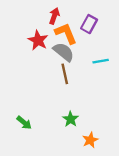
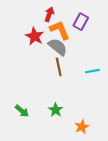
cyan line: (101, 61) -> (92, 71), moved
green star: (71, 119) -> (56, 110), moved

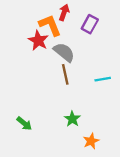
red arrow: (49, 14) -> (64, 12), moved
orange L-shape: (60, 30) -> (50, 25), moved
green star: (56, 110) -> (72, 119), moved

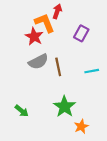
purple rectangle: (90, 24) -> (81, 33), moved
gray semicircle: (64, 52) -> (38, 62), moved, turned 114
green star: (72, 119) -> (64, 107), size x1.5

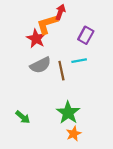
orange L-shape: (45, 23) -> (47, 24), turned -85
cyan line: (92, 71) -> (79, 61), moved
orange star: (81, 126) -> (74, 134), moved

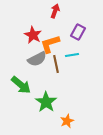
orange L-shape: (47, 24) -> (50, 44), moved
green star: (68, 113) -> (46, 102), moved
green arrow: (23, 117) -> (21, 85), moved, size x1.5

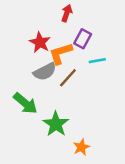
purple rectangle: (78, 32) -> (83, 39), moved
cyan line: (72, 55) -> (97, 61), moved
brown line: (56, 64) -> (68, 78), turned 54

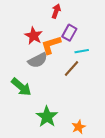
brown line: (68, 78) -> (71, 68), moved
green star: (56, 124) -> (47, 117), moved
orange star: (81, 147) -> (79, 127), moved

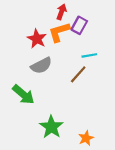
purple rectangle: (69, 33) -> (79, 25), moved
orange L-shape: (51, 45) -> (59, 32), moved

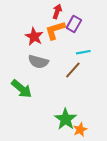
gray semicircle: (41, 66) -> (38, 62), turned 42
green star: (51, 127) -> (66, 119), moved

